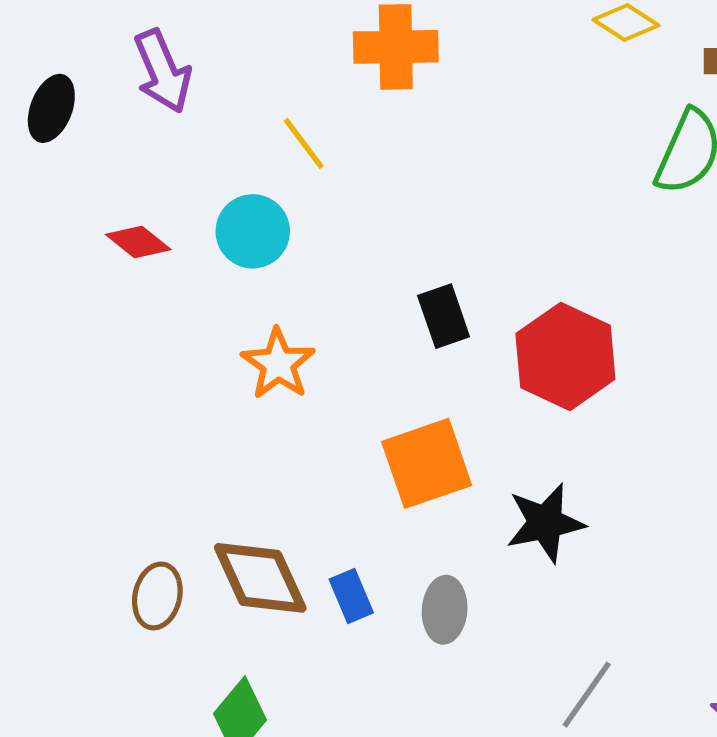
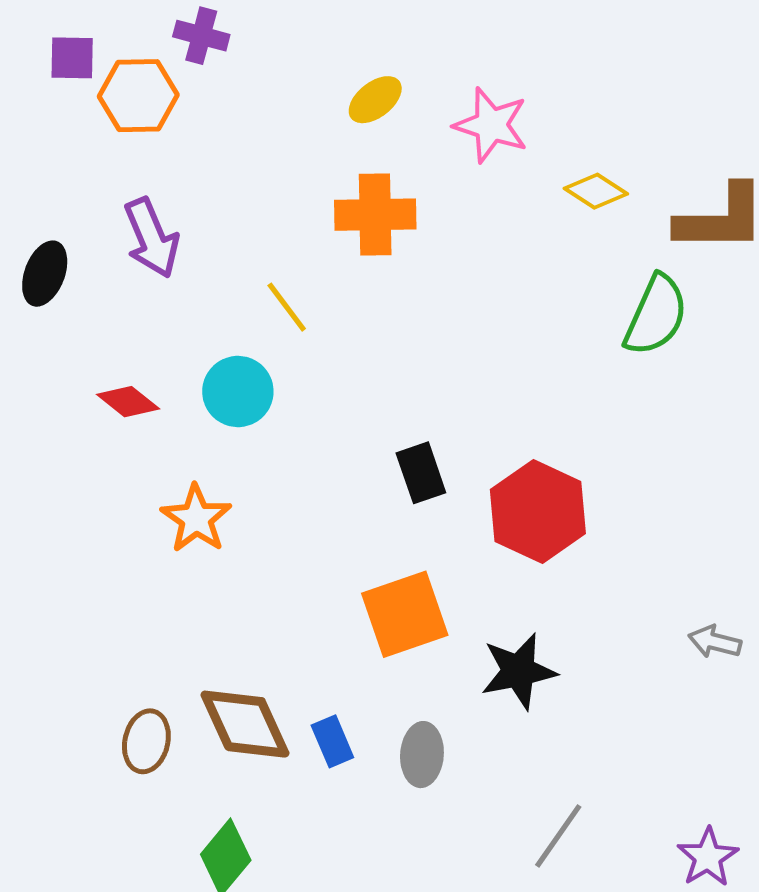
orange star: (278, 364) -> (196, 519), moved

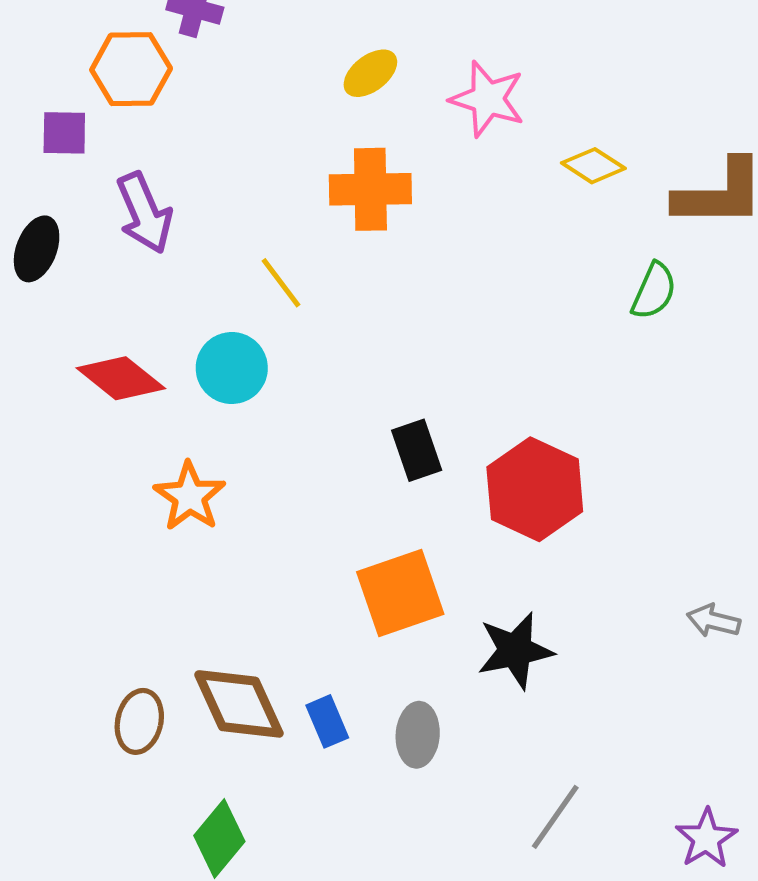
purple square: (72, 58) -> (64, 133), moved
green semicircle: (656, 315) -> (654, 291), size x0.7
red diamond: (128, 402) -> (121, 378), size x1.4

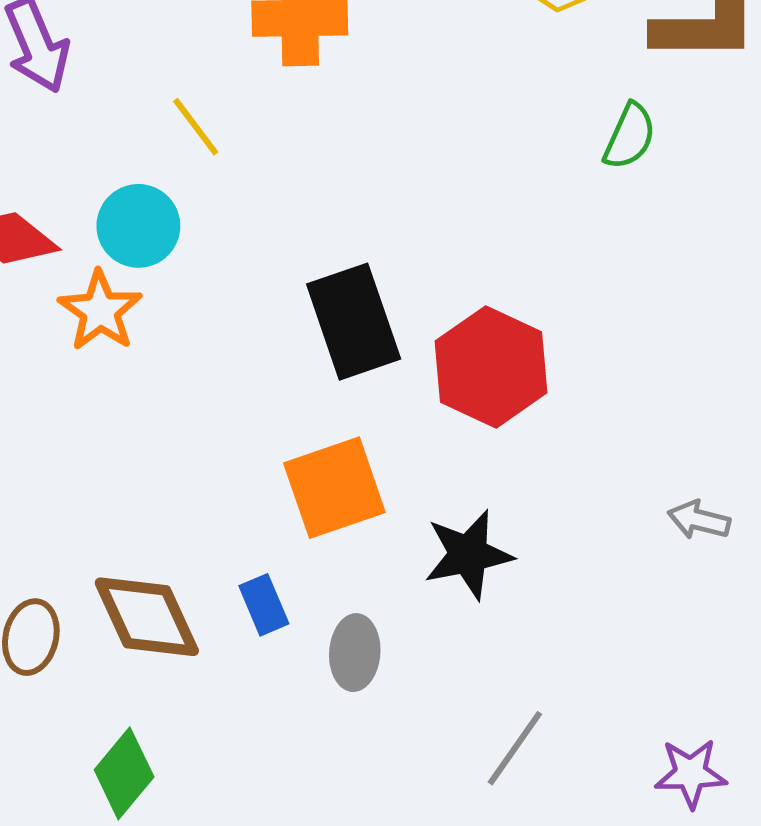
black rectangle: (417, 450) -> (354, 322), size x1.6
orange star: (190, 496) -> (100, 311), moved
blue rectangle: (327, 721) -> (264, 605), moved
purple star: (706, 838) -> (691, 773), turned 30

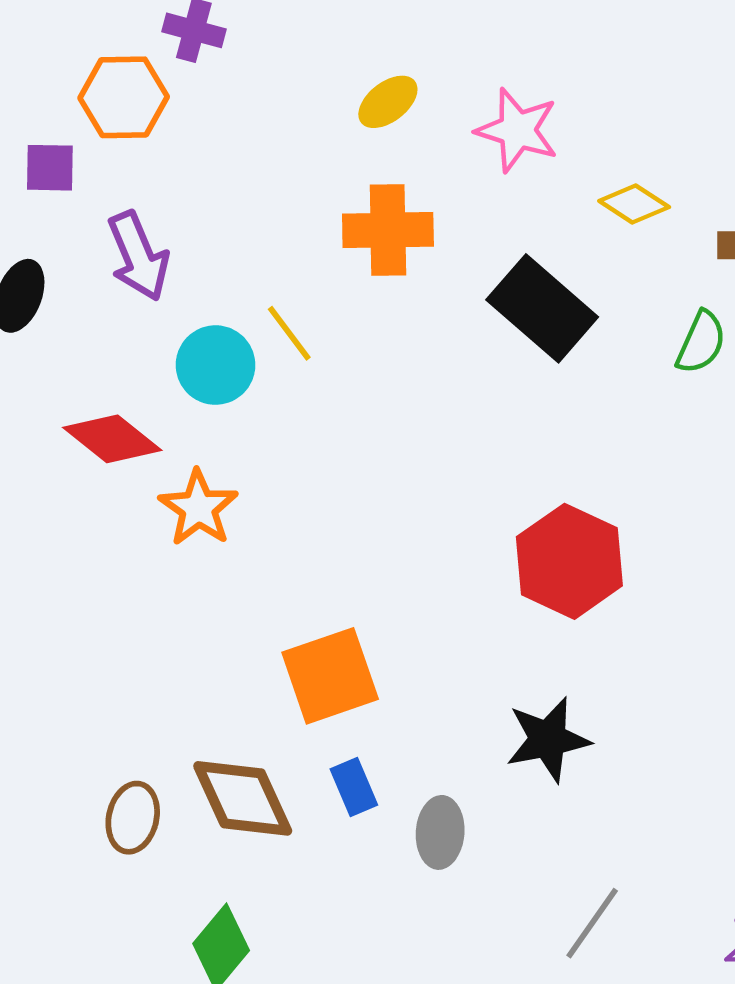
cyan circle: (138, 226) -> (215, 365), moved
black rectangle: (354, 322) -> (542, 308), moved, turned -30
orange square: (334, 488) -> (330, 676), moved

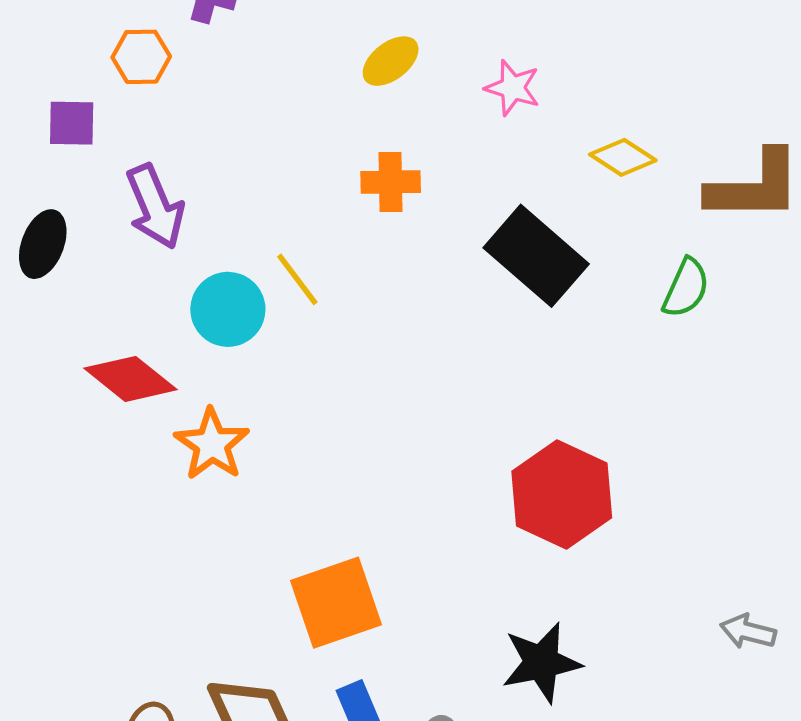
orange hexagon: (124, 97) -> (141, 57), size x0.7
pink star: (517, 130) -> (513, 88), size x0.7
orange cross: (388, 230) -> (391, 182), size x0.7

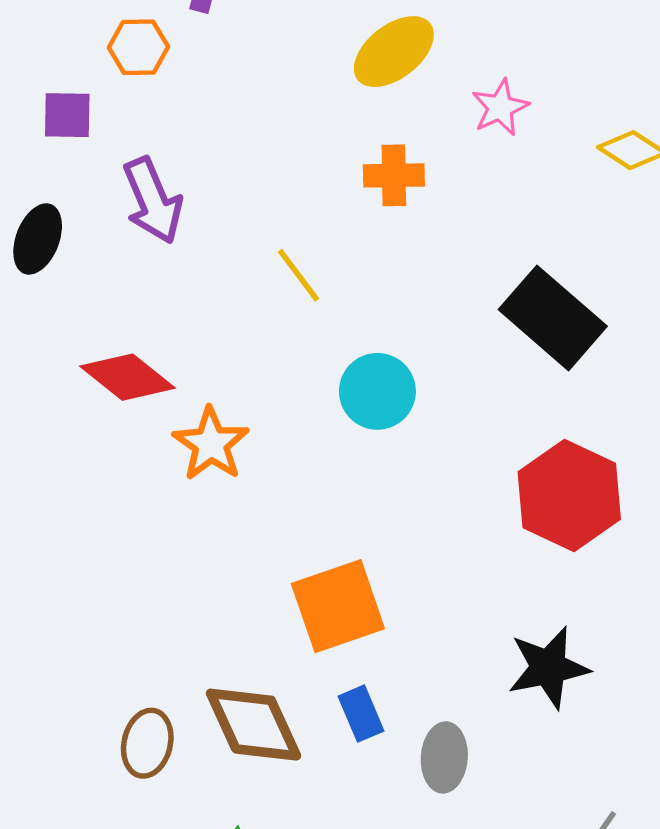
yellow ellipse: (391, 61) -> (394, 52), size x1.4
pink star: (513, 88) -> (500, 107), moved, turned 30
black rectangle: (536, 256) -> (553, 318), moved
cyan circle: (228, 309) -> (377, 391), moved

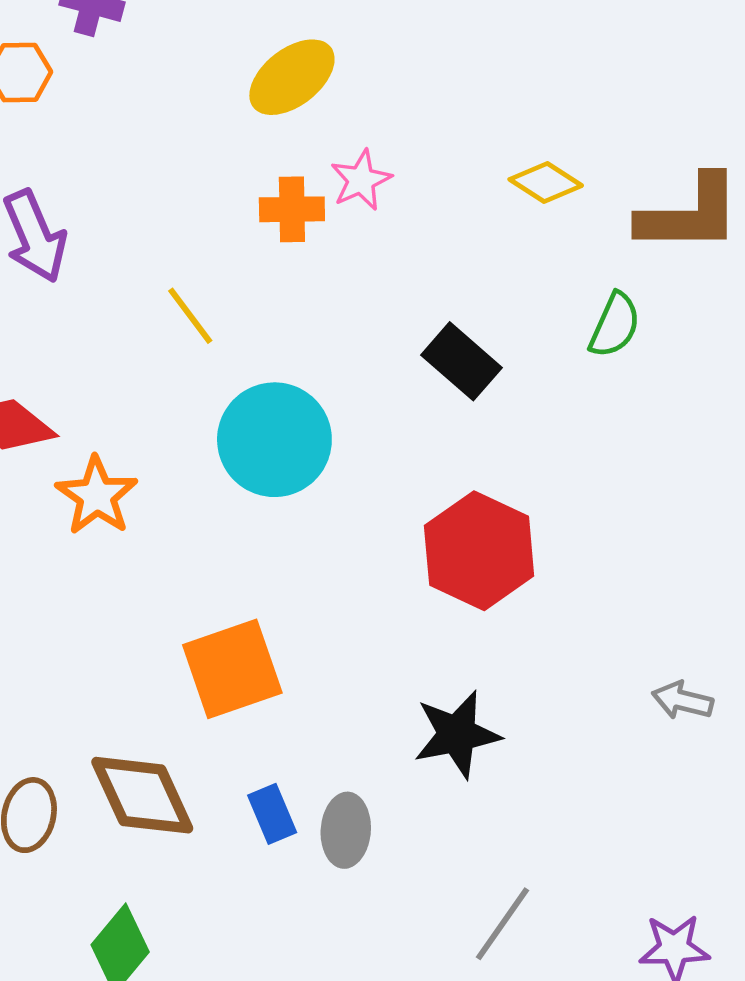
pink star: (500, 107) -> (361, 180), moved
black rectangle: (553, 318) -> (462, 361), size x0.7
cyan circle: (377, 391) -> (274, 440), size x1.4
blue rectangle: (361, 714) -> (272, 814), moved

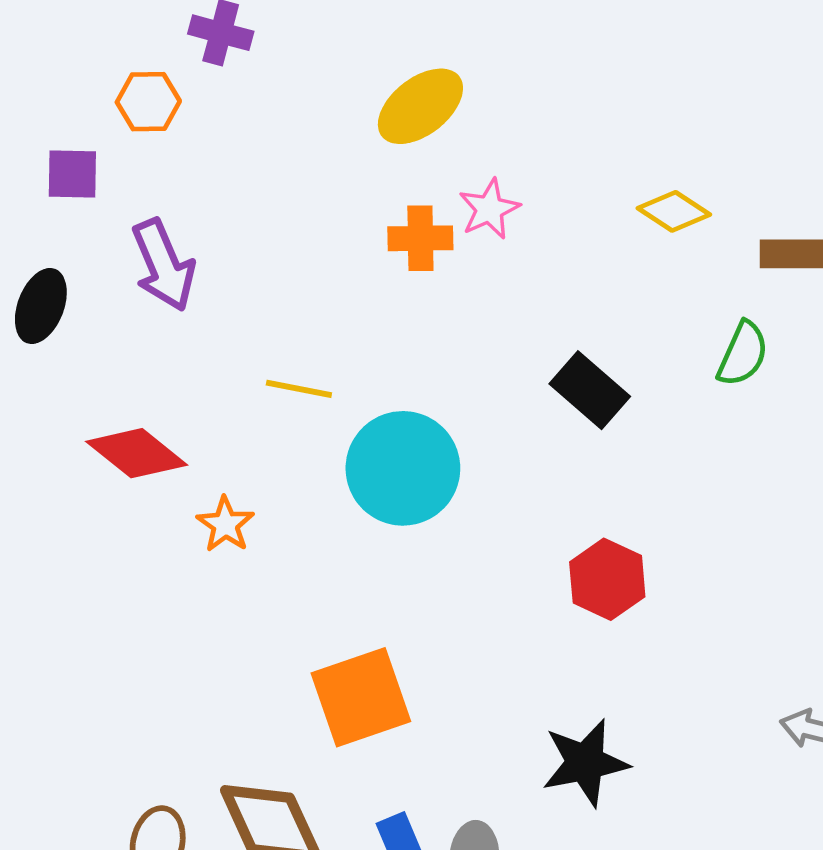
yellow line: (190, 316) -> (299, 389), moved, turned -42
orange star: (97, 496) -> (225, 524), size x0.7
red hexagon: (479, 551) -> (607, 579), size x0.7

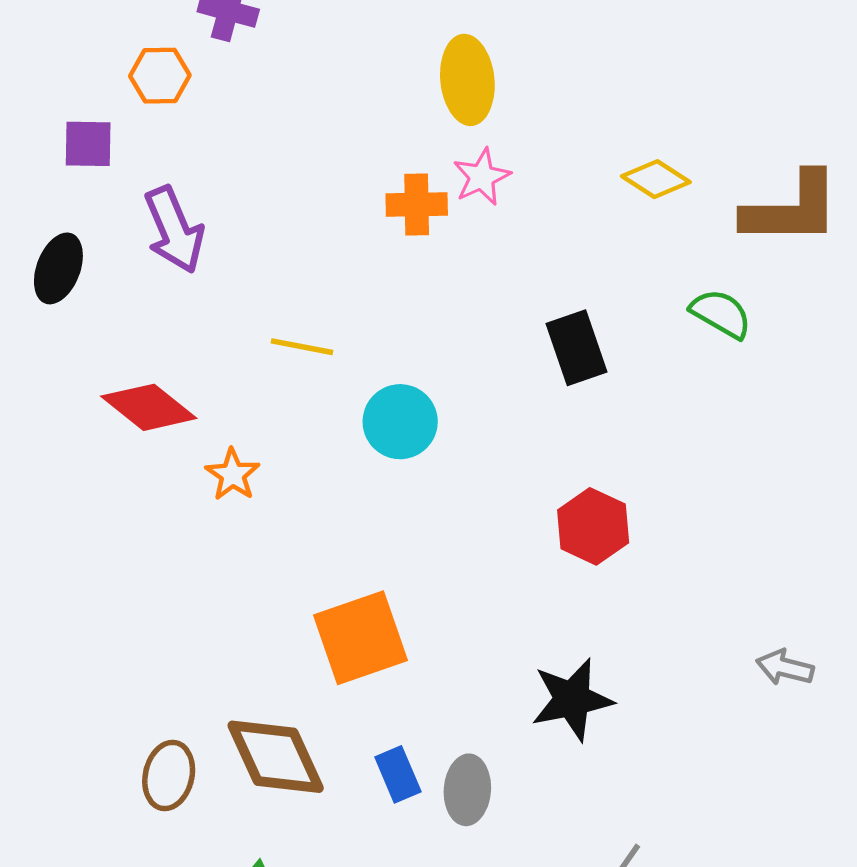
yellow ellipse: (420, 106) -> (467, 80), moved, turned -58
green semicircle: (743, 354) -> (721, 314), turned -84
black rectangle: (590, 390) -> (577, 348), turned 30
cyan circle: (403, 468) -> (400, 422), size x0.7

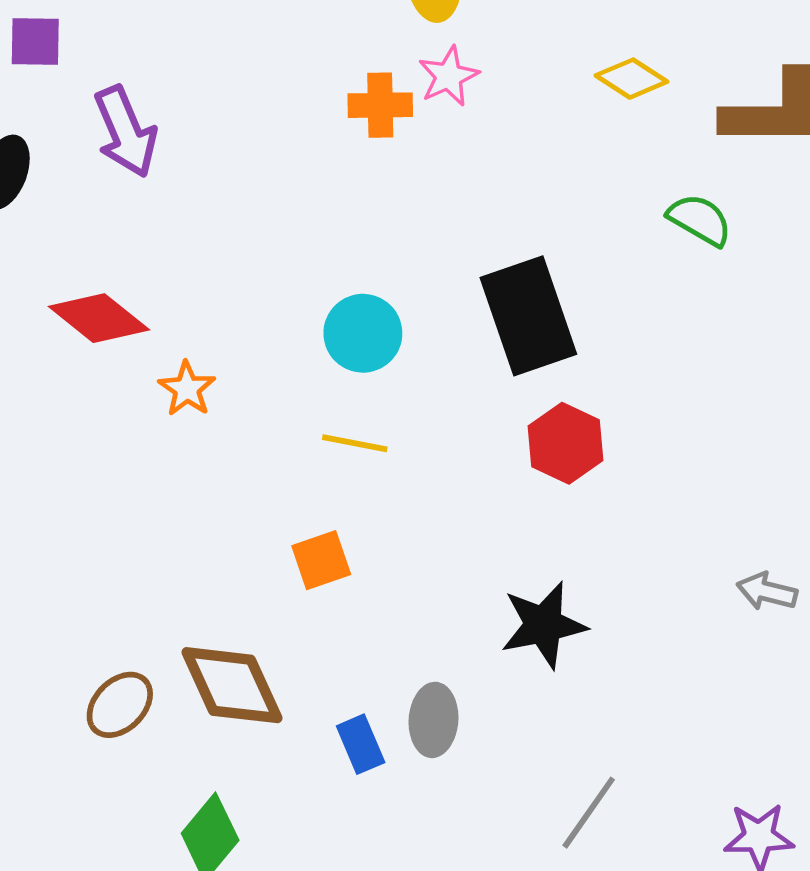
yellow line: (302, 347) -> (355, 443), moved
black rectangle: (577, 348) -> (528, 316), moved, size x1.5
orange square: (360, 638) -> (321, 560), size x0.6
blue rectangle: (398, 774) -> (361, 744), moved
brown ellipse: (169, 775) -> (120, 705), turned 32

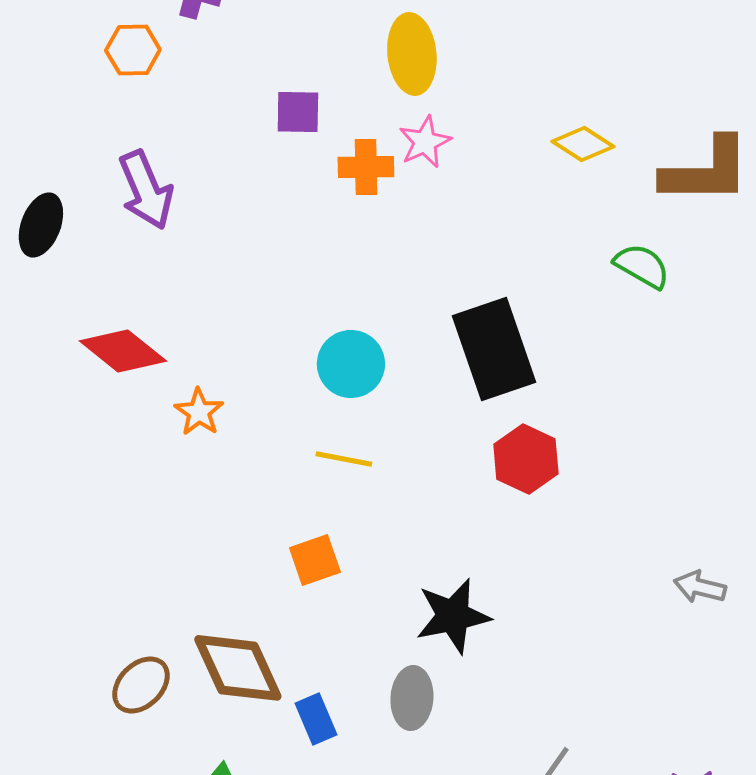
purple square: (35, 42) -> (298, 112), moved
black star: (543, 625) -> (453, 616), moved
blue rectangle: (361, 744) -> (316, 719), moved

